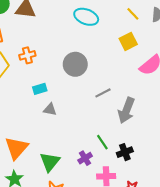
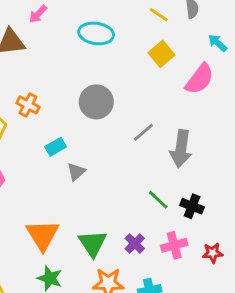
orange cross: (27, 55) -> (28, 105), turned -35
gray triangle: (50, 109) -> (76, 172), turned -40
black cross: (125, 152) -> (192, 206), turned -35
purple cross: (85, 158) -> (135, 243), moved

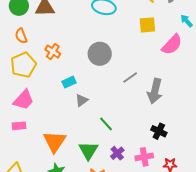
yellow square: (162, 54) -> (147, 25), turned 30
green line: (158, 200) -> (106, 124), moved

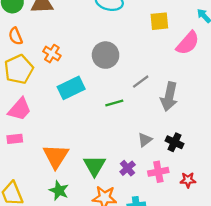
cyan rectangle: (69, 82) -> (71, 88), size x1.6
gray triangle: (82, 100) -> (145, 140), moved
green line: (106, 124) -> (114, 103), moved, turned -63

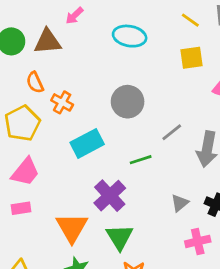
orange semicircle: (16, 36) -> (35, 82), moved
purple cross: (128, 168) -> (110, 196), moved, size x1.6

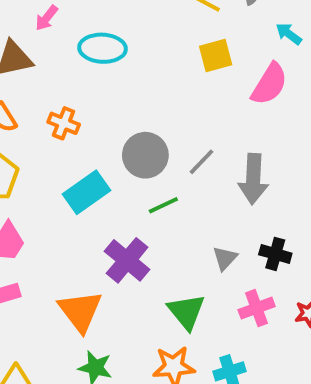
cyan ellipse: (130, 36) -> (102, 48), moved
orange cross: (62, 102) -> (64, 123), moved
gray circle: (128, 102) -> (145, 155), moved
green triangle: (119, 237) -> (186, 312), moved

